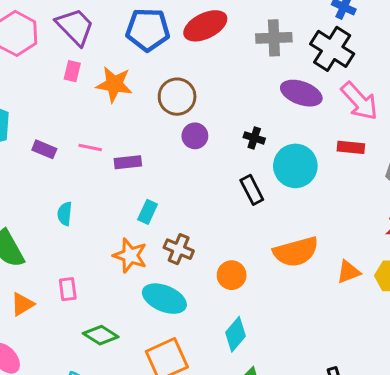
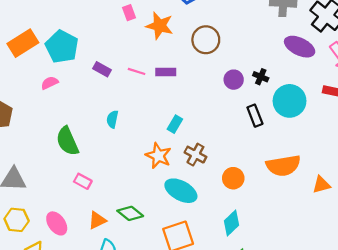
pink rectangle: (72, 71) -> (129, 13), turned -40
purple circle: (195, 136) -> (234, 80), moved
purple rectangle: (128, 162) -> (166, 72), moved
pink rectangle: (68, 289) -> (83, 181), moved, turned -60
orange triangle: (22, 304) -> (97, 220), moved

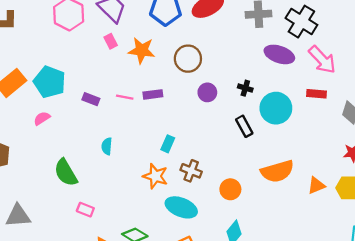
purple circle: (234, 80) -> (207, 92), moved

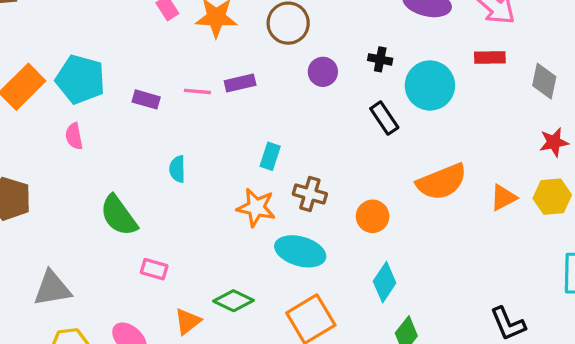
pink semicircle: (42, 118) -> (74, 136), turned -63

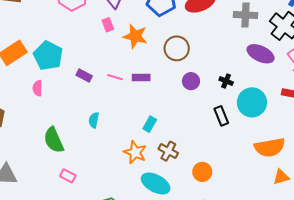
orange semicircle: (442, 182) -> (270, 147), moved

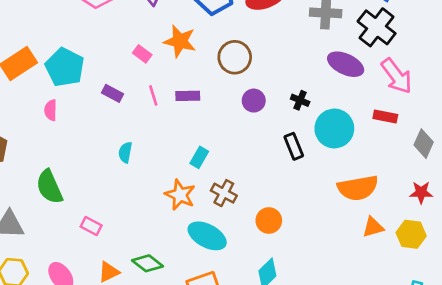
pink rectangle: (108, 25) -> (142, 54), moved, turned -32
pink line: (115, 77) -> (153, 95), turned 56
green semicircle: (54, 140) -> (49, 187), moved

